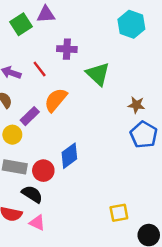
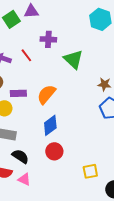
orange semicircle: (56, 100) -> (46, 94), moved
purple rectangle: (30, 116) -> (18, 93), turned 42
red circle: (43, 171) -> (54, 151), moved

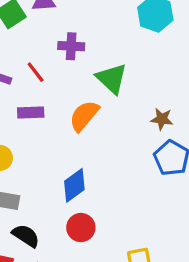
purple rectangle: (18, 93) -> (31, 113), moved
orange semicircle: (46, 94) -> (84, 116), moved

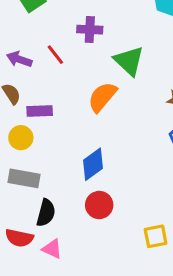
purple rectangle: (31, 113) -> (40, 111), moved
black semicircle: (26, 236) -> (46, 213), turned 72

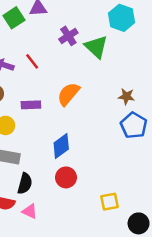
purple cross: (90, 30) -> (68, 36), moved, turned -36
green triangle: (129, 61) -> (96, 47), moved
purple rectangle: (40, 111) -> (31, 105), moved

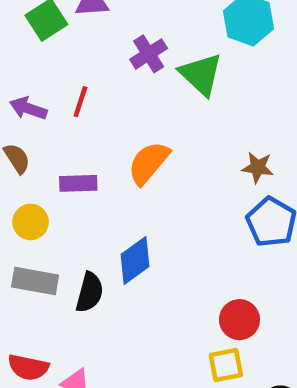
red line: (32, 61) -> (80, 102), turned 56
red circle: (66, 177) -> (239, 320), moved
black semicircle: (25, 183) -> (90, 292), moved

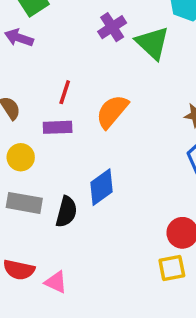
red line: (80, 102) -> (65, 92), moved
purple arrow: (28, 108) -> (19, 38), moved

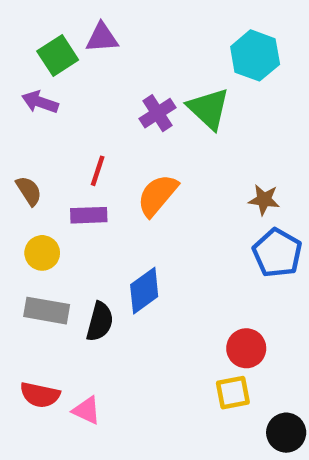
purple cross: (112, 27) -> (157, 113), moved

